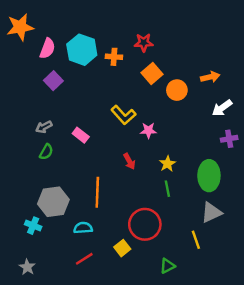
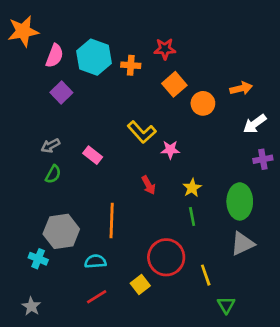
yellow line: (196, 240) -> (206, 275), moved
green triangle: (167, 266) -> (226, 305), moved, turned -35

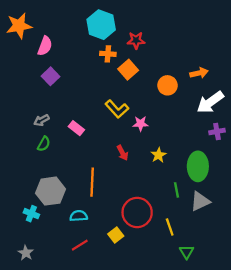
cyan hexagon: (94, 57) -> (101, 25), moved
orange square: (174, 84) -> (128, 70), moved
white arrow: (255, 124) -> (210, 102), size x1.4
green line: (192, 216) -> (176, 190), moved

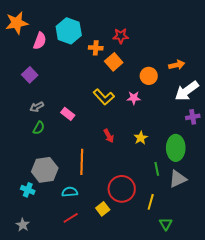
cyan hexagon: (101, 25) -> (69, 31), moved
purple square: (51, 76) -> (30, 75), moved
pink star: (140, 124) -> (134, 98), moved
yellow line: (170, 227) -> (151, 202), turned 35

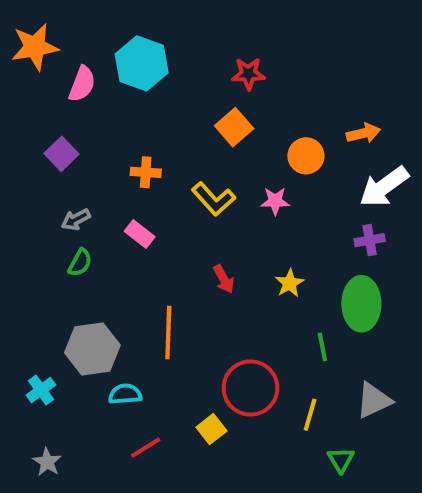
orange cross: (96, 48) -> (146, 172), moved
purple cross: (193, 117) -> (370, 240), moved
gray triangle: (178, 179) -> (374, 400), moved
cyan cross: (28, 190) -> (41, 390), moved, turned 32
cyan semicircle: (70, 192) -> (125, 394), moved

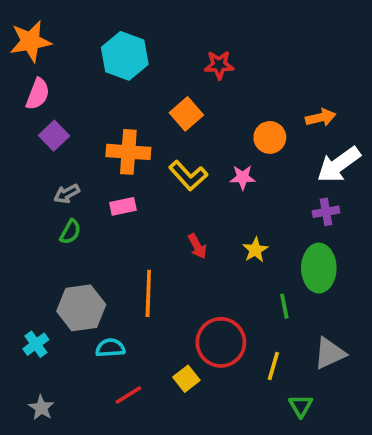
pink semicircle: (82, 84) -> (38, 94), moved
orange square: (234, 127) -> (186, 114), moved
orange cross: (146, 172) -> (128, 152), size x1.6
pink rectangle: (140, 234) -> (123, 206), turned -50

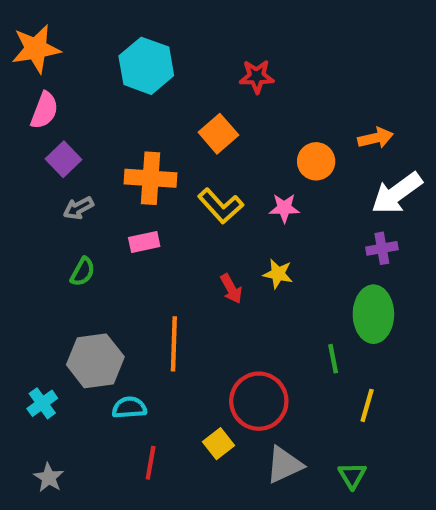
gray arrow: (67, 194) -> (78, 208), moved
yellow star: (255, 250) -> (278, 274), moved, turned -30
gray triangle: (330, 353) -> (284, 465), moved
yellow line: (273, 366) -> (367, 405), moved
red line: (128, 395) -> (151, 463), turned -48

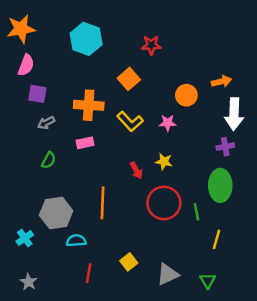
purple square: (64, 159) -> (37, 94), turned -36
white arrow: (397, 193) -> (234, 114), turned -52
red circle: (259, 401) -> (164, 203), moved

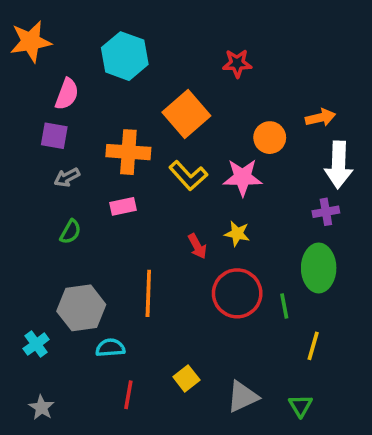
red star: (151, 45) -> (237, 63), moved
pink semicircle: (26, 65) -> (67, 94), moved
orange square: (129, 79) -> (186, 114), size x1.4
pink star: (168, 123) -> (243, 177), size x1.5

